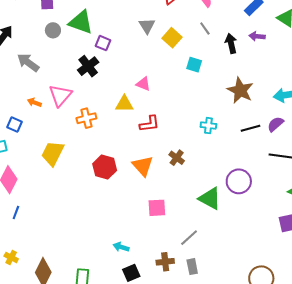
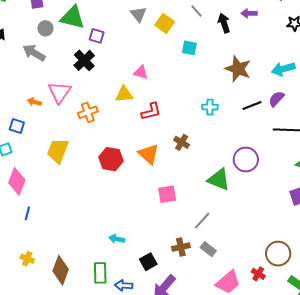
gray arrow: (28, 62) -> (34, 53), moved
cyan arrow: (121, 247) -> (117, 239), moved
gray rectangle: (192, 267) -> (208, 249), turned -35

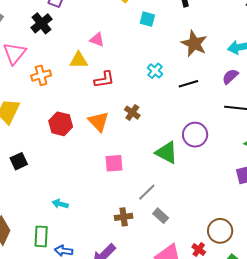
black line: (252, 106) -> (188, 84), moved
cyan cross: (210, 107) -> (155, 71), moved, turned 35
gray rectangle: (208, 249) -> (161, 216), moved
black square: (148, 262) -> (19, 161), moved

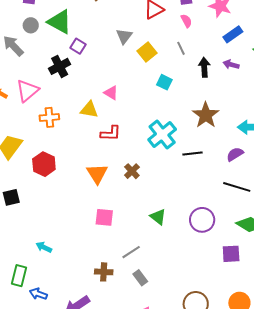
cyan cross: (155, 71) -> (162, 134), size x1.8
red hexagon: (61, 124) -> (44, 164), moved
purple circle: (195, 135) -> (202, 220), moved
green triangle: (167, 152) -> (158, 217), size x0.7

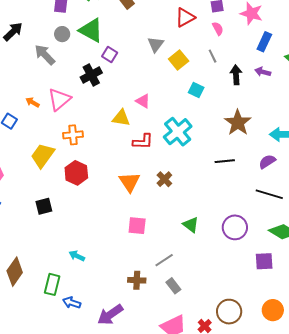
blue rectangle: (233, 34) -> (264, 42), turned -30
orange cross: (49, 117) -> (73, 135), moved
cyan cross: (162, 134) -> (178, 132), moved

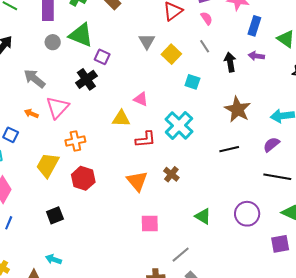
gray arrow: (45, 55) -> (34, 79), moved
cyan arrow: (77, 256) -> (53, 259), moved

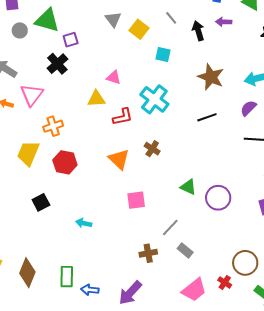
purple square: (102, 57) -> (71, 40), turned -35
purple circle: (247, 214) -> (218, 198), moved
cyan arrow: (53, 259) -> (84, 223), moved

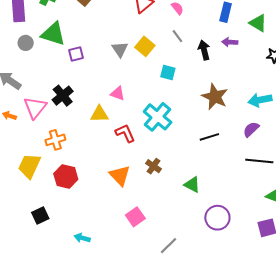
gray triangle: (113, 19) -> (120, 49), moved
black cross: (57, 64) -> (63, 96), moved
red L-shape: (123, 117) -> (125, 133), turned -105
green triangle: (188, 187) -> (192, 185), moved
pink square: (136, 200) -> (135, 217), turned -30

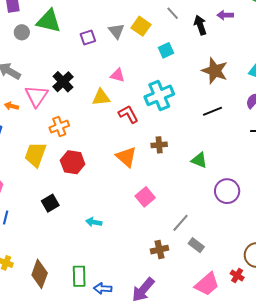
purple square: (76, 54) -> (88, 38), moved
cyan square: (168, 73) -> (166, 50), turned -35
cyan cross: (158, 117) -> (159, 95), turned 32
brown cross: (153, 166) -> (159, 145), turned -35

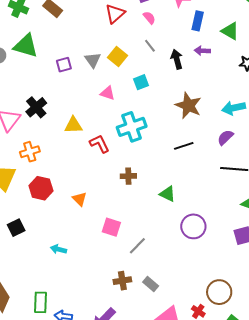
pink triangle: (118, 75) -> (108, 93), moved
orange triangle: (126, 157) -> (80, 199), moved, size x0.7
pink square: (145, 197) -> (111, 227), turned -36
gray line: (180, 223) -> (137, 246), moved
gray rectangle: (196, 245) -> (151, 284), moved

